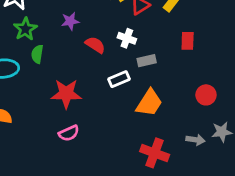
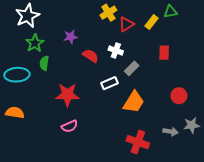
gray rectangle: (147, 61) -> (132, 68), turned -32

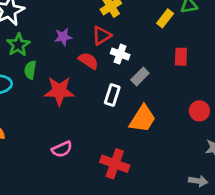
red triangle: (126, 24) -> (102, 36), moved
white rectangle: (109, 83) -> (112, 95), turned -49
red star: (67, 95) -> (59, 91), moved
gray arrow: (171, 132) -> (198, 181), moved
red cross: (138, 142) -> (115, 164), moved

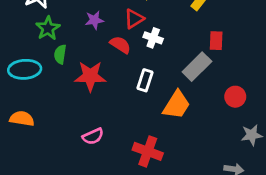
gray rectangle: (140, 77) -> (197, 67), moved, size x1.5

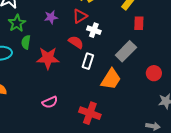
red rectangle: (216, 41) -> (139, 23), moved
red semicircle: (120, 45) -> (76, 42), moved

